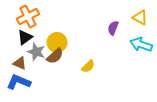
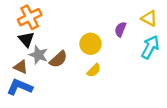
black triangle: (25, 37) -> (26, 39), turned -35
yellow circle: (57, 42) -> (90, 44), moved
cyan arrow: (141, 45) -> (150, 47), turned 100

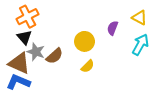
brown triangle: (21, 67) -> (19, 63), size x1.6

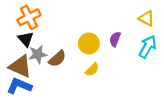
purple semicircle: (112, 28) -> (115, 39), moved
gray star: (36, 52) -> (38, 54), turned -30

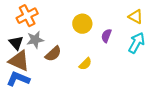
black triangle: (26, 39) -> (16, 43), moved
yellow circle: (89, 43) -> (82, 24), moved
gray star: (38, 54) -> (35, 40), moved

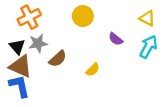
yellow circle: (82, 24) -> (83, 16), moved
purple semicircle: (106, 36) -> (116, 39), turned -72
blue L-shape: (18, 79) -> (19, 86), turned 55

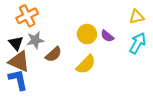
yellow circle: (83, 16) -> (87, 34), moved
yellow triangle: (147, 18) -> (137, 17), turned -42
yellow semicircle: (93, 70) -> (86, 64), size x1.5

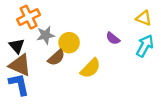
yellow triangle: (137, 17) -> (144, 18), turned 35
yellow circle: (87, 34) -> (69, 43), moved
gray star: (35, 40) -> (46, 35), moved

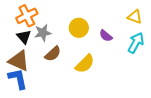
yellow circle: (69, 43) -> (79, 28), moved
black triangle: (17, 46) -> (24, 37), moved

